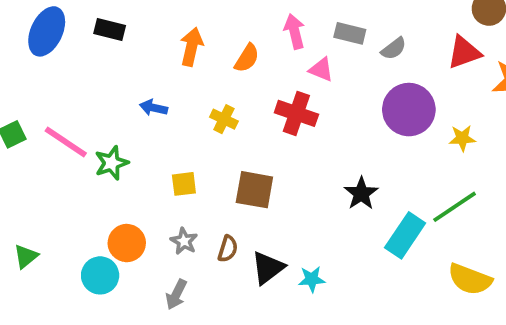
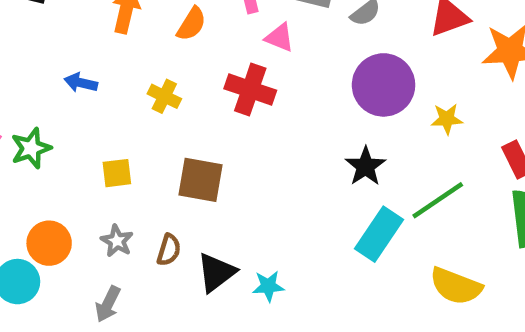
black star: (361, 193) -> (365, 166), moved

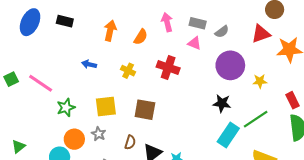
pink triangle: (280, 38) -> (194, 43), moved
green star: (31, 148) -> (66, 108), moved
black star: (365, 166) -> (222, 103), turned -30
yellow square: (117, 173) -> (106, 106), size x1.5
gray star: (117, 241) -> (99, 134), moved

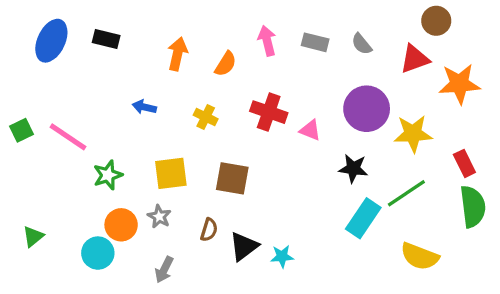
gray semicircle: (222, 32) -> (362, 44), moved, turned 88
pink triangle: (194, 43) -> (310, 130), moved
yellow star: (260, 81) -> (413, 134), size x1.6

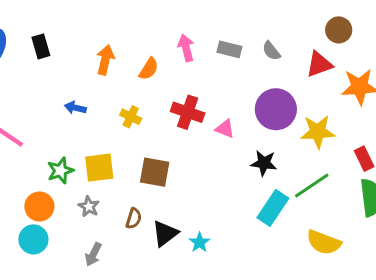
black rectangle: (106, 39) -> (41, 46), turned 60
green star: (108, 175) -> (60, 171), moved
orange circle: (121, 225) -> (39, 206), moved
cyan star: (282, 256) -> (200, 242), turned -30

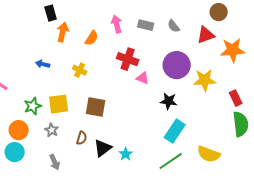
black rectangle: (41, 46) -> (51, 13), moved
red cross: (188, 112) -> (128, 59), moved
green line: (312, 186) -> (171, 161), moved
gray arrow: (93, 254) -> (55, 162), turned -49

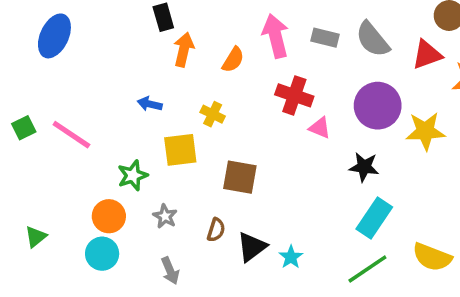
pink arrow: (117, 24) -> (276, 36), size x1.4
gray semicircle: (174, 26) -> (373, 39), size x1.6
yellow square: (59, 104) -> (180, 150), moved

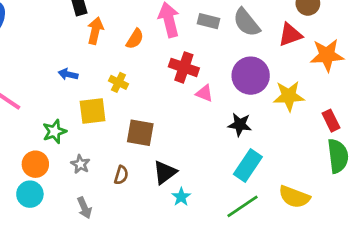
black triangle: (252, 247) -> (165, 172), moved

